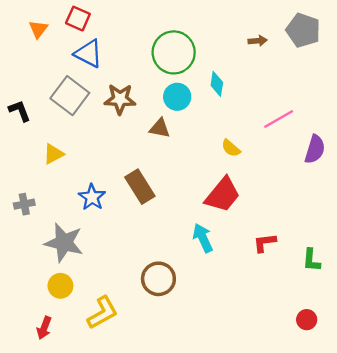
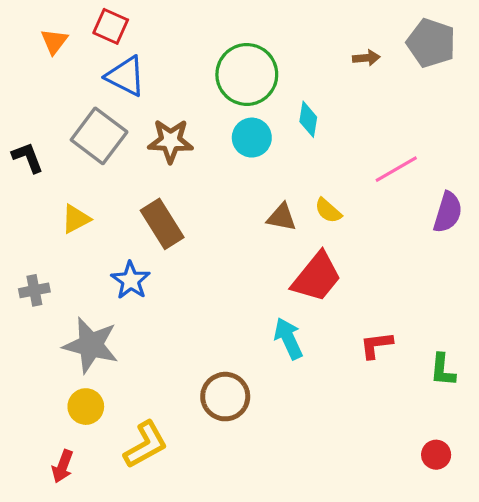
brown triangle: (160, 128) -> (282, 217), moved
brown rectangle: (140, 187) -> (162, 224), moved

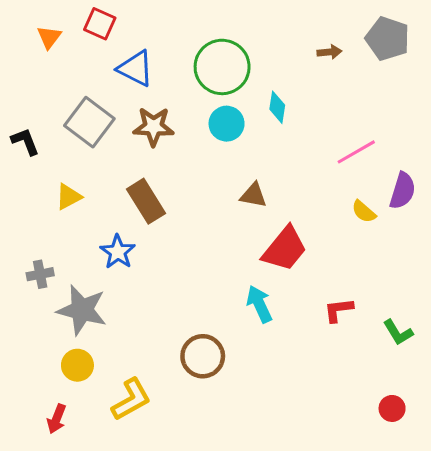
blue triangle: (126, 76) -> (136, 68), moved
yellow semicircle: (328, 211) -> (364, 212), moved
gray cross: (34, 290) -> (40, 274), moved
green L-shape: (443, 370) -> (398, 332), turned -36

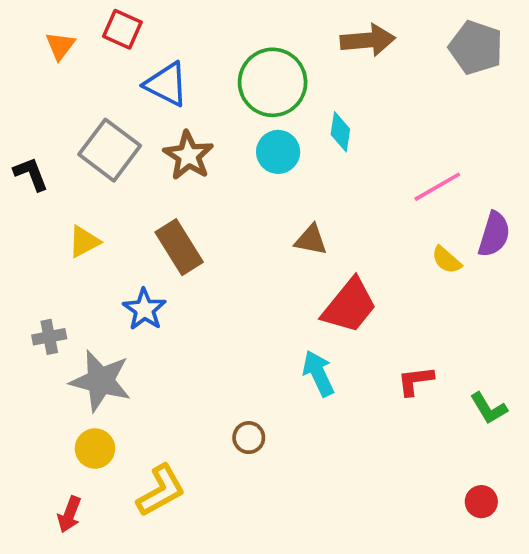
brown arrow: (329, 52) -> (368, 40), moved, size x1.8
brown star: (153, 127) -> (188, 156), turned 30
brown circle: (203, 356) -> (249, 438), size x0.6

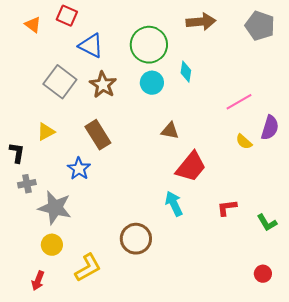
orange triangle: (60, 46) -> (33, 25), turned -30
black L-shape: (31, 174) -> (17, 153), moved, turned 30
brown circle: (249, 438) -> (136, 239), size x1.8

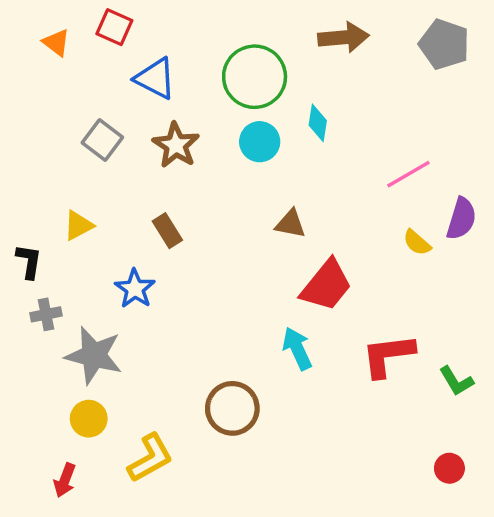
gray square: (60, 82) -> (102, 140), size x0.7
brown rectangle: (98, 135) -> (167, 231), size x0.7
red L-shape: (227, 208) -> (388, 355), size x1.6

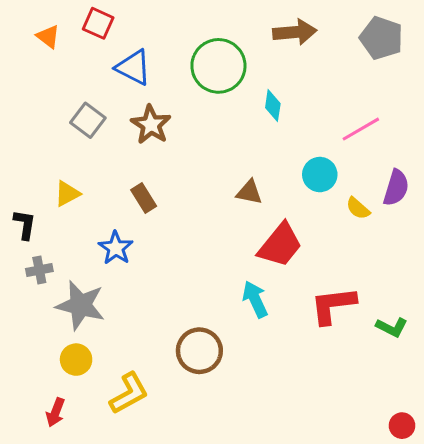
cyan circle: (260, 142) -> (320, 175), moved
pink line: (408, 174) -> (361, 129), moved
green L-shape: (456, 381) -> (392, 327), turned -32
red circle: (449, 468) -> (402, 426), moved

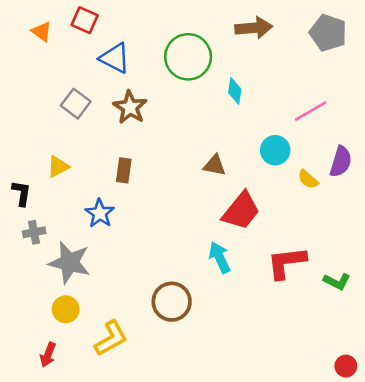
brown rectangle: (144, 198) -> (124, 170), turned 40

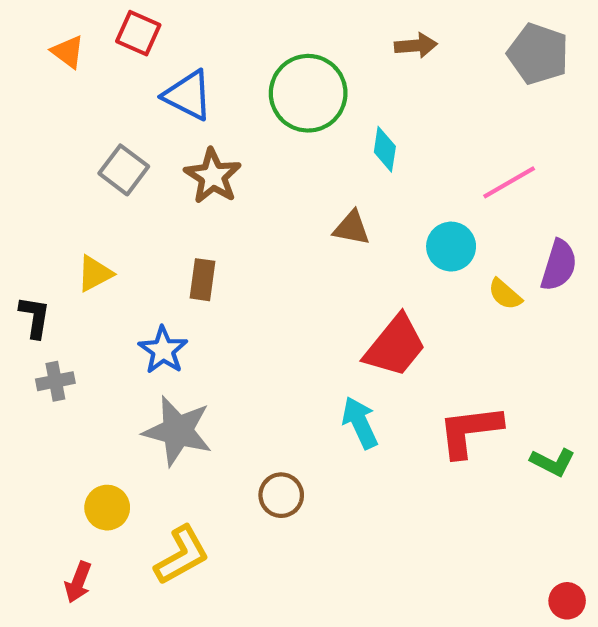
brown arrow: (254, 28) -> (416, 46), size x0.7
brown triangle: (215, 165) -> (352, 228), moved
gray star: (69, 263) -> (178, 431), moved
brown circle: (172, 302) -> (281, 495), size x0.7

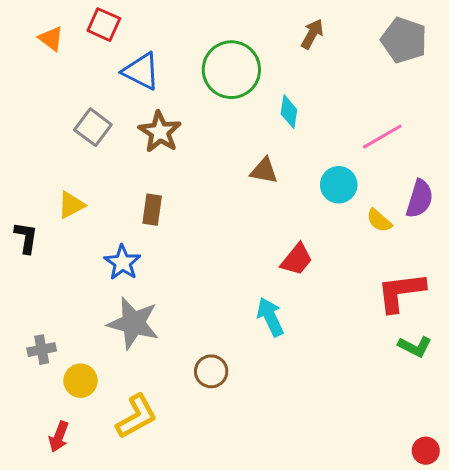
brown arrow: (416, 46) -> (312, 34), turned -56
red trapezoid: (395, 346) -> (297, 259), size x0.7
gray cross: (55, 381) -> (42, 350), moved
red L-shape: (470, 431) -> (401, 292), moved

